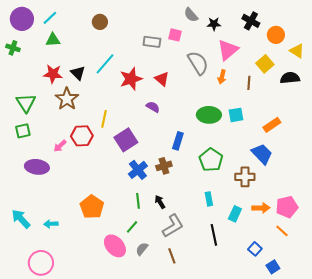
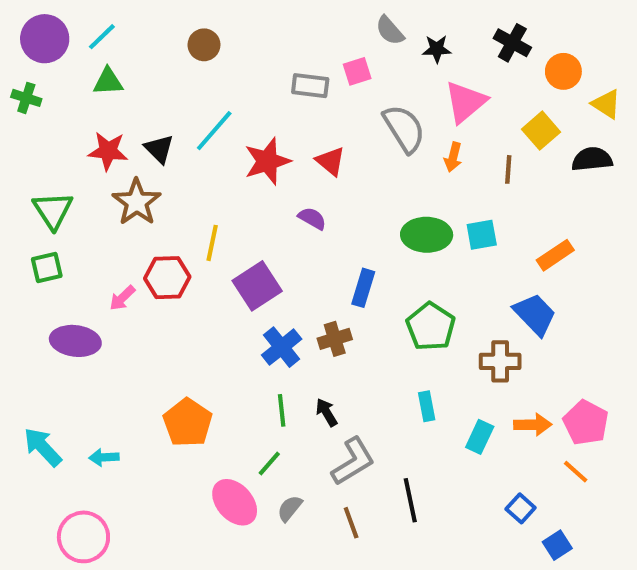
pink square: (175, 35) -> (357, 71), turned -32
pink pentagon: (287, 207) -> (586, 423), turned -30
black line: (214, 235) -> (410, 500), moved

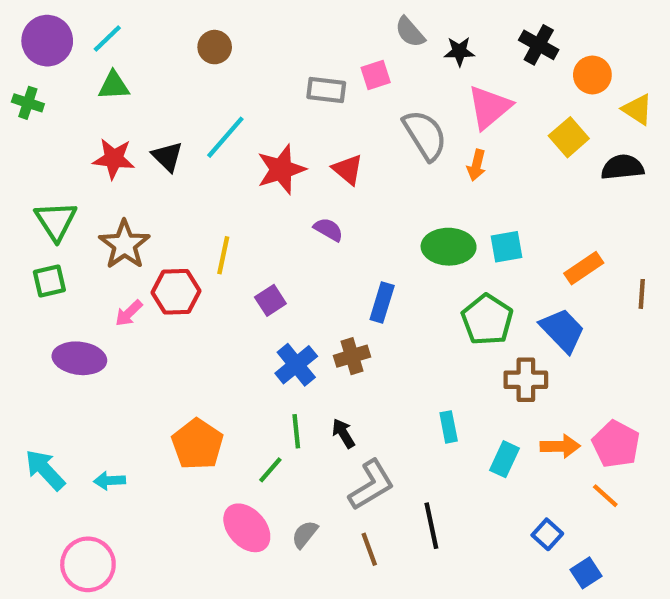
brown line: (508, 169) -> (642, 294), moved
brown star: (137, 202) -> (124, 245), moved
purple square: (257, 286) -> (270, 300), size x0.6
green pentagon: (431, 327) -> (487, 320), moved
green line: (269, 463) -> (270, 470), moved

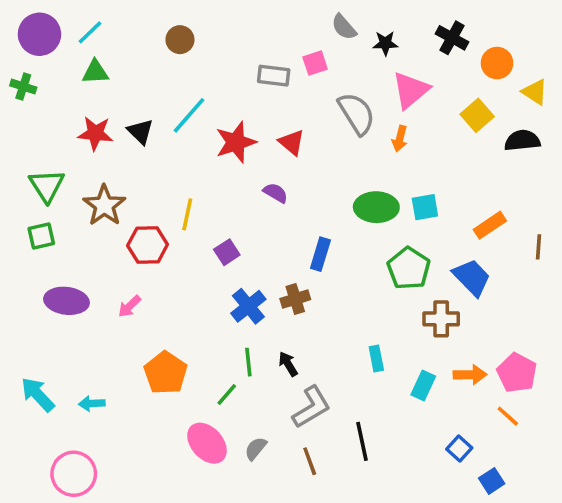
pink arrow: (129, 313) -> (130, 306), moved

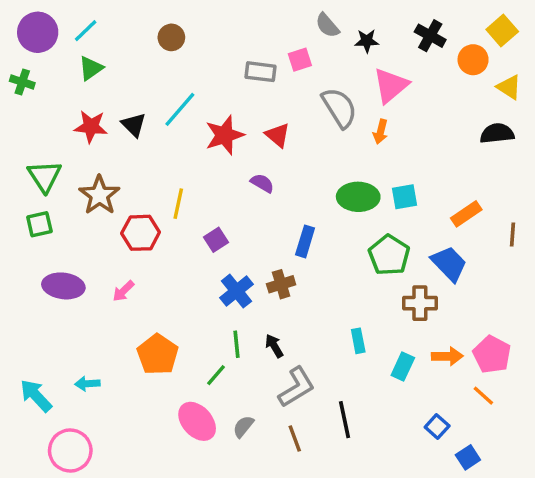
green triangle: (95, 72) -> (91, 68), turned -32
yellow square: (477, 115) -> (502, 31), moved
cyan arrow: (38, 395) -> (36, 396), moved

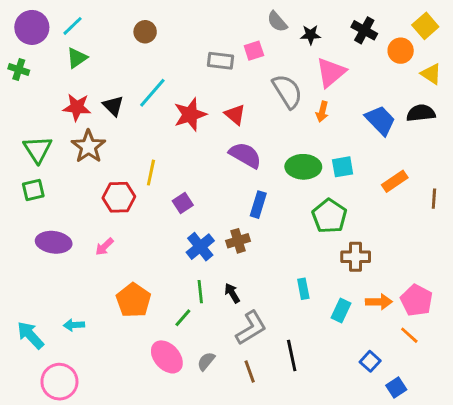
purple semicircle: (262, 183) -> (245, 155), moved, size x1.6
brown star: (99, 195) -> (88, 146), moved
blue trapezoid: (449, 264) -> (380, 120), moved

